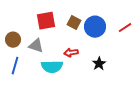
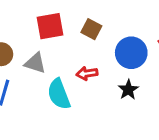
blue circle: (95, 27) -> (131, 53), moved
cyan semicircle: (52, 67) -> (59, 94), turned 70

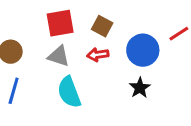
gray triangle: (35, 63) -> (59, 56), moved
red arrow: (87, 73) -> (98, 55), moved

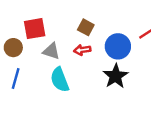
red square: (60, 23) -> (35, 29), moved
black star: (140, 88) -> (116, 76), size x1.5

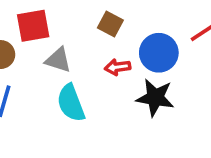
red arrow: (82, 50) -> (118, 67), moved
black star: (116, 76) -> (155, 98), turned -30

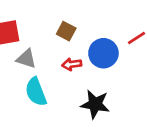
black star: (155, 98) -> (95, 104), moved

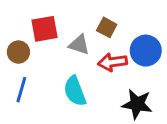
gray triangle: (26, 59) -> (79, 45), moved
red arrow: (72, 64) -> (112, 62), size x1.4

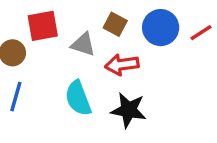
blue circle: (146, 51) -> (161, 28), moved
black star: (137, 104) -> (129, 110), moved

